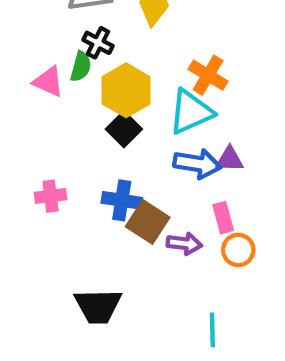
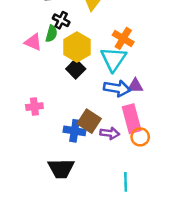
cyan triangle: (191, 112) -> (113, 59), turned -32
blue cross: (122, 200) -> (75, 131), moved
pink rectangle: (223, 218) -> (132, 119), size x1.6

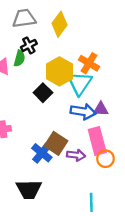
black cross: (61, 20) -> (29, 45), turned 35
yellow hexagon: (77, 47) -> (59, 71), moved
blue cross: (75, 131) -> (42, 153), turned 30

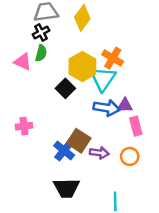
black cross: (29, 45) -> (41, 33), moved
pink rectangle: (97, 141) -> (136, 126), moved, size x0.7
black trapezoid: (29, 189) -> (67, 188), moved

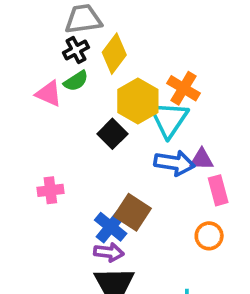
yellow diamond: (82, 18) -> (114, 54), moved
green semicircle: (41, 53) -> (76, 81), turned 42
purple arrow: (99, 153) -> (109, 252), moved

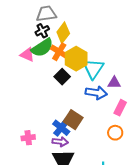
green semicircle: (76, 81) -> (42, 48), size x1.6
orange cross: (184, 88) -> (59, 52), moved
purple triangle: (202, 159) -> (114, 83), moved
pink cross: (50, 190) -> (28, 138), moved
pink rectangle: (218, 190) -> (120, 108), turned 42

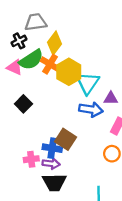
black cross: (42, 31) -> (19, 41), moved
black square: (62, 77) -> (23, 104), moved
blue cross: (61, 128) -> (52, 148), turned -30
pink cross: (28, 138) -> (31, 159), moved

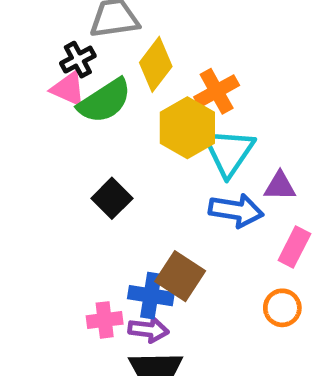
orange cross: (50, 64) -> (217, 91), moved, turned 30
pink triangle: (15, 67) -> (68, 89), moved
black square: (23, 104) -> (112, 198), moved

